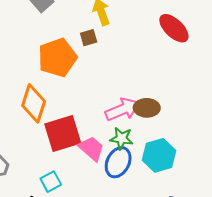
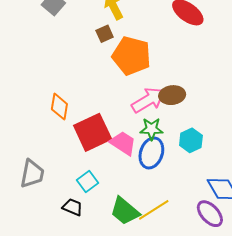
orange pentagon: (57, 58) -> (131, 56), moved, turned -30
orange diamond: (34, 103) -> (59, 107), size x0.7
cyan hexagon: (159, 155) -> (191, 140), size x0.7

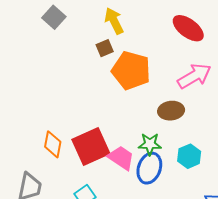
pink arrow: (148, 100) -> (194, 76), moved
orange diamond: (59, 107) -> (53, 144), moved

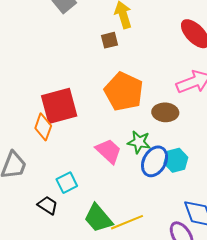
orange pentagon: (131, 71) -> (124, 92), moved
red square: (91, 146) -> (59, 106), moved
blue ellipse: (149, 168) -> (155, 161), moved

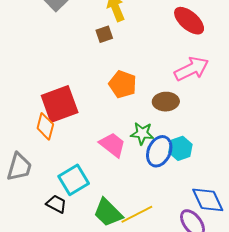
orange pentagon: (124, 92) -> (123, 84), size x0.7
cyan square: (67, 183) -> (74, 180), size x1.4

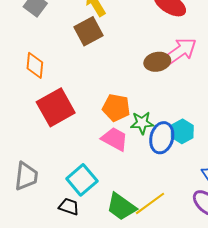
brown square: (104, 34) -> (88, 31), size x1.6
orange pentagon: (123, 84) -> (116, 108), moved
brown ellipse: (166, 102) -> (157, 62), moved
orange diamond: (45, 126) -> (35, 65), moved

